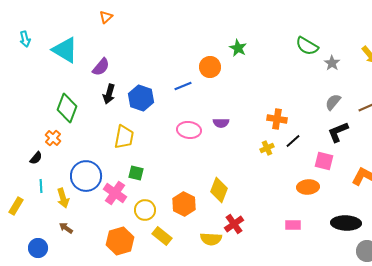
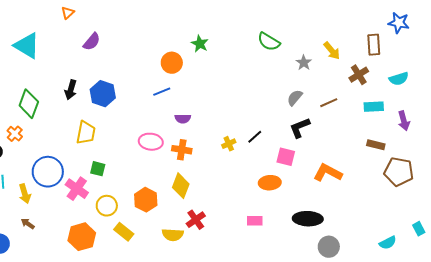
gray star: (332, 63) -> (304, 63), moved
purple semicircle: (101, 67) -> (92, 42), moved
blue line: (183, 86) -> (162, 92), moved
orange cross: (277, 119) -> (182, 150), moved
pink ellipse: (189, 130) -> (151, 142), moved

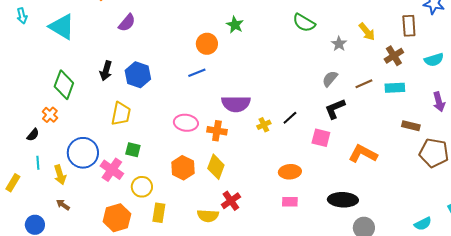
cyan rectangle: (374, 107) -> (395, 88), moved
purple semicircle: (183, 119) -> (236, 104), moved, size x1.8
orange ellipse: (270, 183) -> (290, 172), moved
orange hexagon: (146, 200) -> (183, 168), moved
yellow rectangle: (124, 232) -> (159, 213), turned 60

